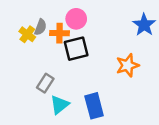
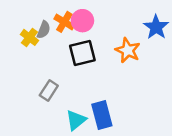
orange cross: (60, 33) -> (64, 22), moved, turned 30
orange star: (127, 65) -> (128, 50), moved, turned -30
cyan triangle: (60, 105) -> (76, 120), moved

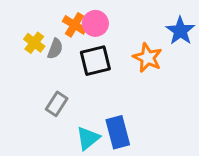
gray semicircle: (44, 30) -> (55, 49), moved

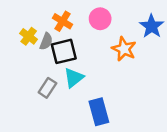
pink circle: (95, 23) -> (100, 19), moved
black square: (95, 61) -> (64, 51), moved
cyan triangle: (88, 138) -> (74, 78), moved

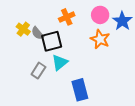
pink circle: (100, 19) -> (100, 15), moved
orange cross: (62, 21) -> (67, 17), moved, turned 35
gray semicircle: (46, 41) -> (37, 33), turned 120

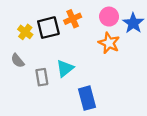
gray semicircle: (37, 33) -> (18, 61), moved
black square: (52, 41) -> (48, 28), moved
gray rectangle: (38, 71) -> (42, 77), turned -42

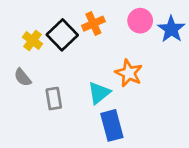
black square: (48, 28) -> (62, 35), turned -30
orange star: (109, 43) -> (129, 73), moved
cyan triangle: (65, 68) -> (99, 93), moved

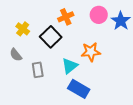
black square: (62, 35) -> (51, 37), moved
orange star: (129, 73) -> (91, 52), turned -30
blue rectangle: (112, 125) -> (79, 89), turned -45

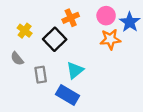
orange star: (91, 52) -> (110, 39), moved
blue rectangle: (79, 89) -> (67, 95), moved

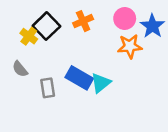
black square: (55, 39) -> (46, 26), moved
cyan triangle: (75, 70) -> (101, 83), moved
blue rectangle: (67, 95) -> (79, 78), moved

